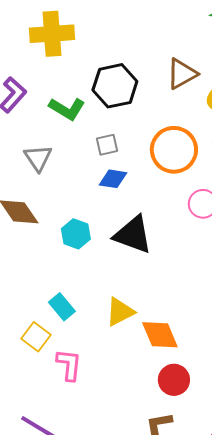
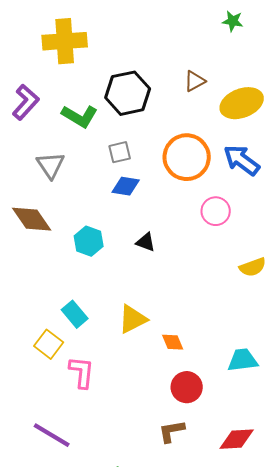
brown triangle: (182, 74) -> (195, 81), size x0.7
black triangle: (133, 235) -> (146, 242), size x0.5
orange diamond: (160, 335) -> (173, 342), size x0.6

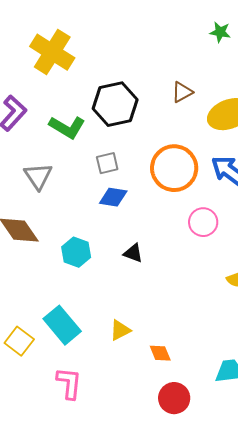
yellow cross: (65, 41) -> (52, 52), turned 36
cyan rectangle: (75, 314) -> (62, 325), size x1.4
yellow triangle: (133, 319) -> (120, 330), size x0.7
yellow square: (49, 344) -> (19, 341), moved

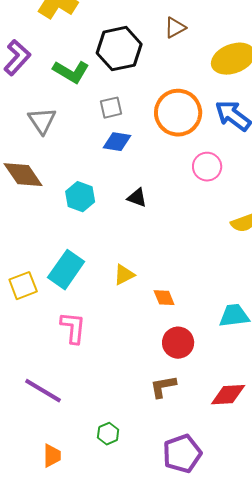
brown triangle: (182, 92) -> (175, 28), moved
cyan rectangle: (62, 325) -> (66, 270), turned 75
yellow square: (19, 341) -> (23, 286), turned 32

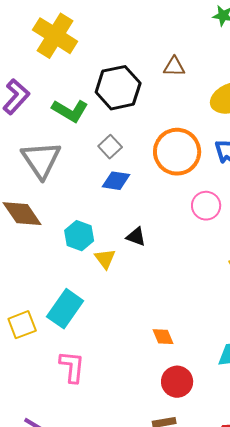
brown triangle: (175, 28) -> (174, 67), turned 30
gray square: (111, 108) -> (110, 147), turned -30
gray triangle: (42, 121) -> (41, 160), size x1.4
yellow triangle: (124, 275) -> (105, 259), moved, turned -40

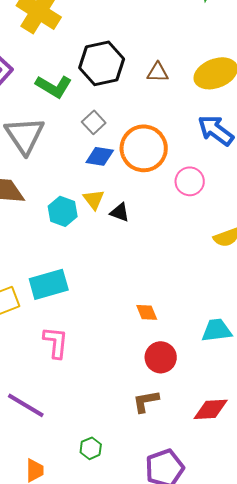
brown triangle: (174, 67) -> (158, 72), moved
orange circle: (177, 152) -> (144, 148), moved
yellow triangle: (105, 259) -> (94, 199), moved
cyan rectangle: (65, 309) -> (49, 284), turned 39

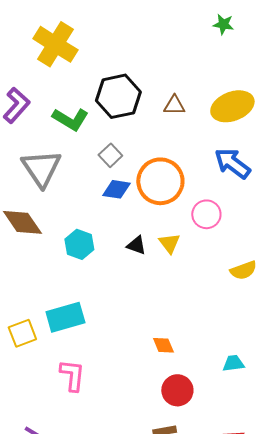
yellow triangle: (94, 199) -> (169, 243), moved
cyan trapezoid: (217, 330) -> (233, 363), size x0.7

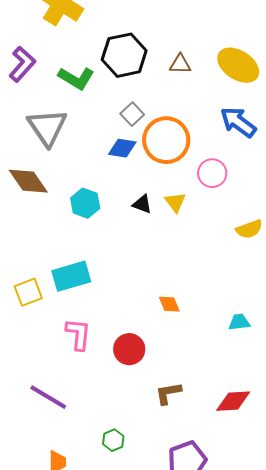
yellow ellipse: (232, 106) -> (238, 65), turned 54
gray square: (110, 155) -> (132, 114), moved
red circle: (177, 390) -> (129, 349), moved

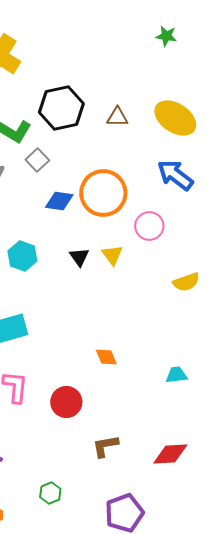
gray square: (132, 114) -> (37, 160), moved
black triangle: (142, 204) -> (79, 257), turned 35

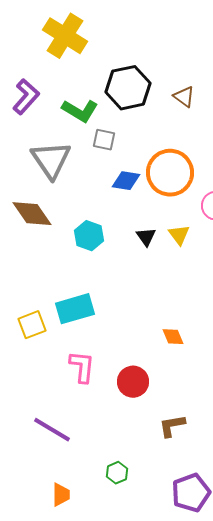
brown triangle: (117, 117) -> (184, 97), turned 35
gray square: (37, 160) -> (104, 140), turned -35

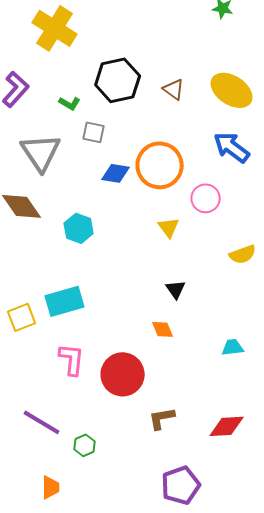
green L-shape: (80, 111) -> (70, 103), size x0.6
black triangle: (146, 237) -> (176, 289), moved
red circle: (133, 382) -> (123, 374), size x1.4
green hexagon: (117, 473) -> (85, 445), moved

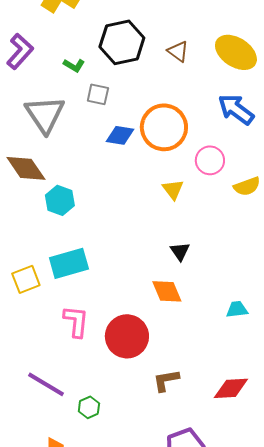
cyan hexagon: (79, 228) -> (60, 200), moved
yellow semicircle: (243, 254) -> (247, 186), moved
orange diamond: (163, 329) -> (167, 291), size x1.4

